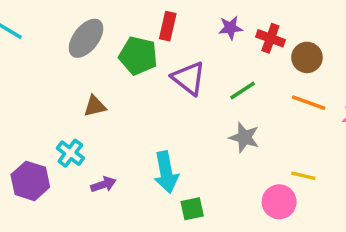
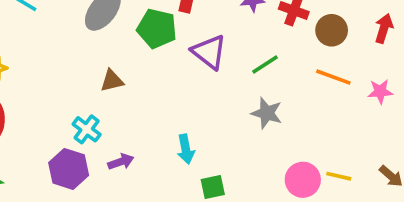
cyan arrow: (166, 172) -> (186, 149), size x0.7
yellow line: (303, 176) -> (339, 176), moved
purple hexagon: (30, 181) -> (69, 169), moved

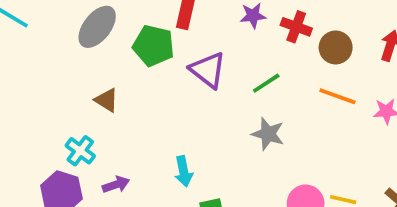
brown triangle: (112, 81) -> (107, 100), turned 45

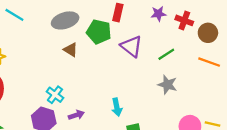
gray ellipse: (97, 27) -> (65, 20), turned 35
brown triangle: (107, 100) -> (71, 50), moved

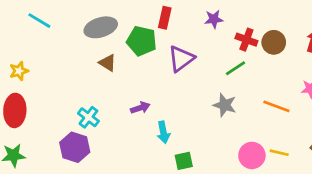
red cross: (184, 20) -> (246, 40), moved
purple triangle: (131, 46) -> (181, 59), turned 45
green line: (166, 54) -> (236, 68), moved
orange line: (209, 62) -> (276, 106), moved
purple arrow: (76, 115) -> (140, 108), moved

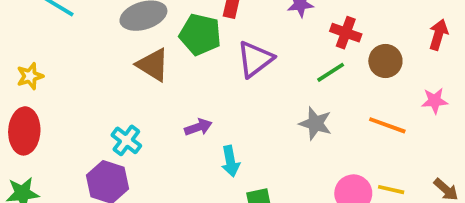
brown circle: (274, 42) -> (385, 61), moved
brown triangle: (107, 63) -> (153, 65), size x1.4

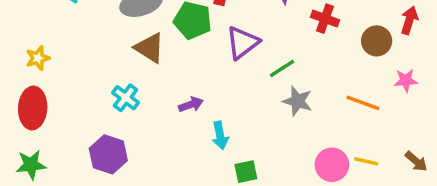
brown circle: (385, 61) -> (377, 41), moved
green line: (331, 72) -> (282, 68), moved
cyan cross: (126, 140) -> (126, 98), moved

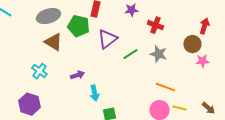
brown circle: (377, 41) -> (192, 44), moved
gray star: (298, 101) -> (158, 54), moved
orange line: (363, 103) -> (165, 87), moved

